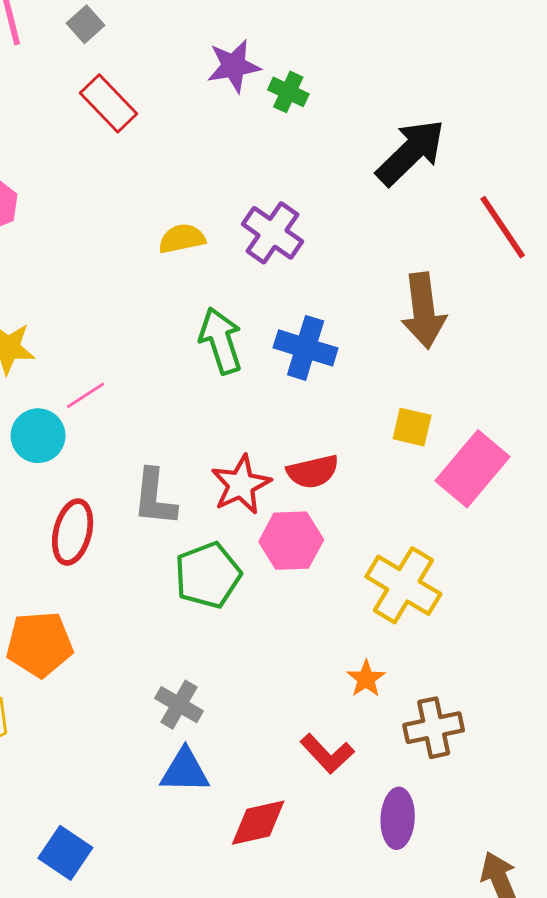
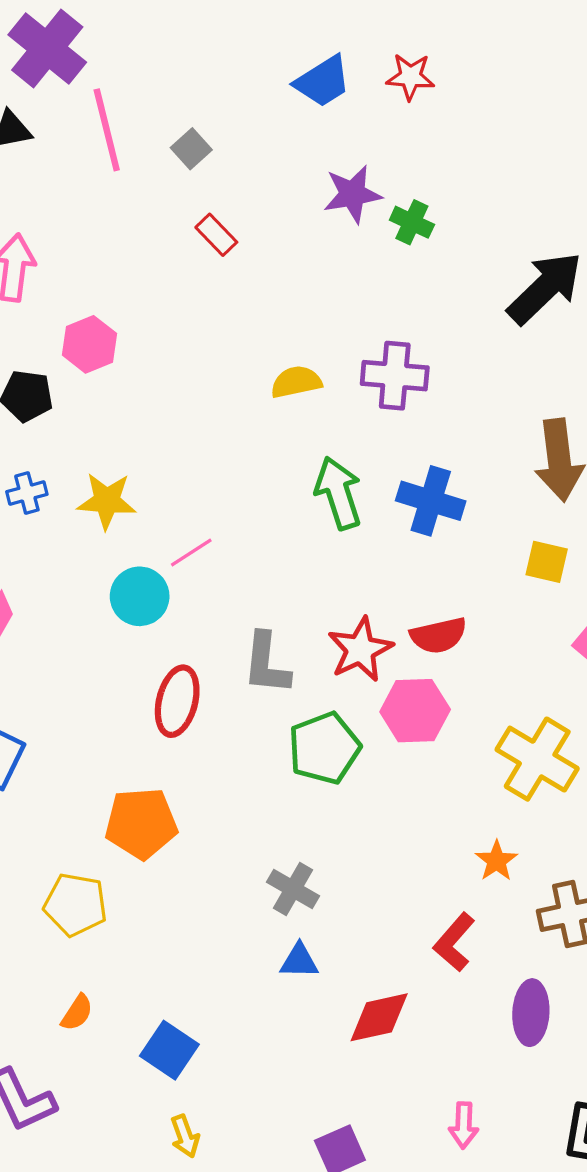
red rectangle: (109, 103) -> (216, 235), size x0.7
purple cross: (272, 233) -> (395, 376), turned -30
yellow square: (412, 427) -> (547, 562), moved
red L-shape: (327, 754) -> (454, 942), turned 84
blue triangle: (185, 771) -> (299, 961), size x0.7

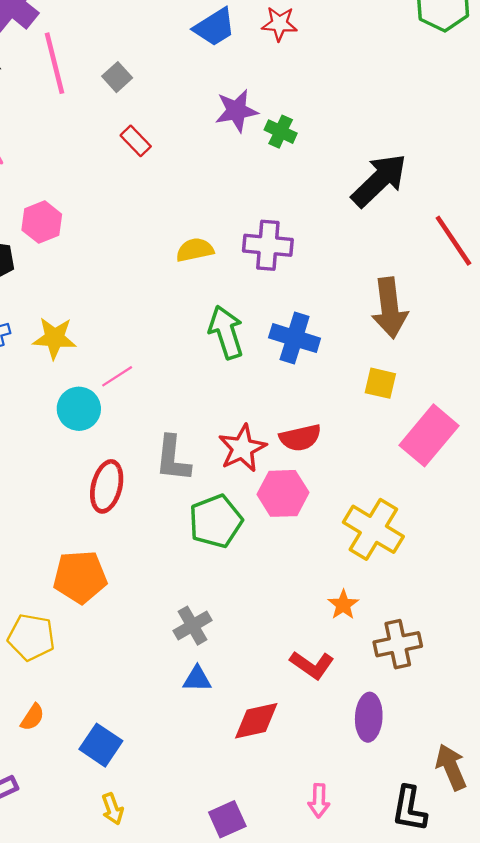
gray cross: (293, 889) -> (192, 626), turned 30
red L-shape: (454, 942) -> (312, 665), turned -96

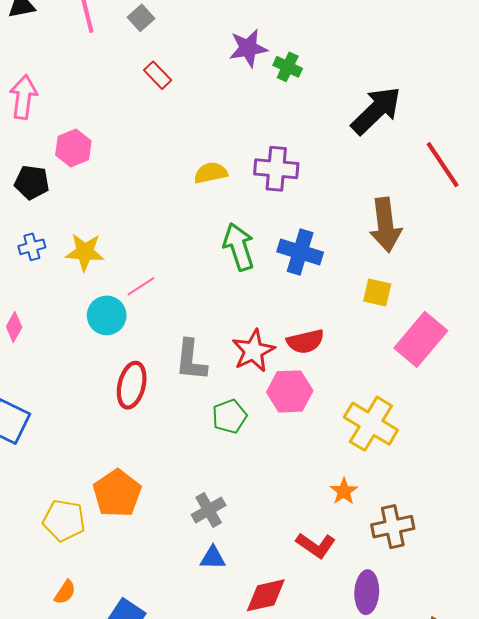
green pentagon: (216, 521) -> (229, 416), size x0.7
orange pentagon: (80, 577) -> (117, 493), moved, turned -30

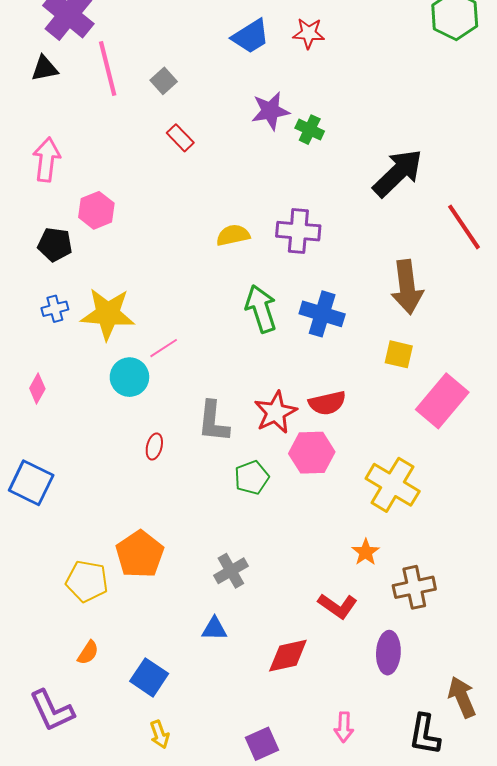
yellow star: (85, 252) -> (108, 314), size x1.4
red ellipse: (132, 385) -> (154, 446), size x0.6
blue triangle: (213, 558) -> (214, 629), moved

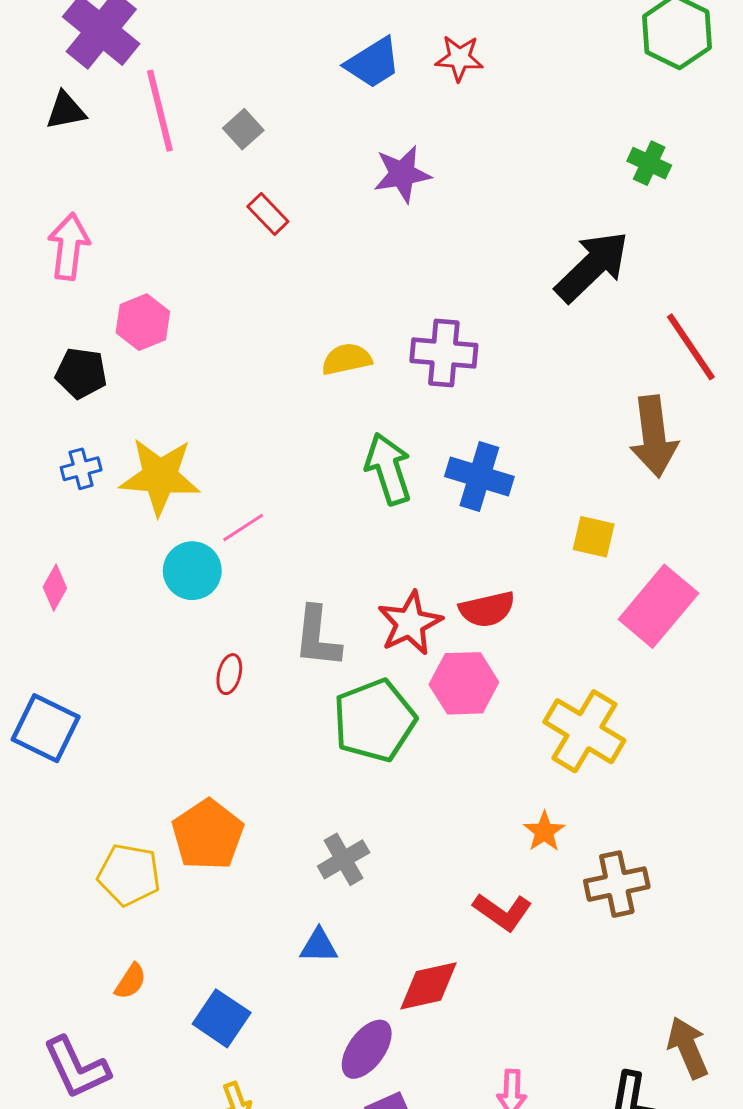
green cross: (310, 130) -> (649, 163), moved
brown arrow: (407, 287) -> (654, 436), moved
green pentagon: (252, 478) -> (374, 720), size x1.6
purple ellipse: (388, 653) -> (367, 1049), moved, turned 33

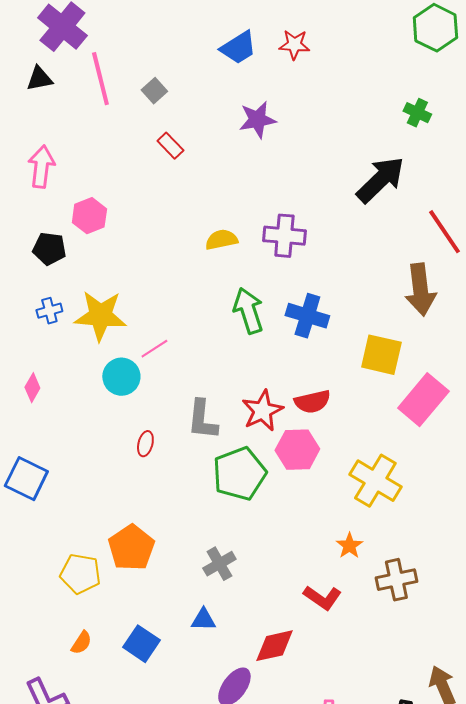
yellow square: (594, 537) -> (381, 355), size x1.5
blue square: (222, 1018) -> (141, 644), moved

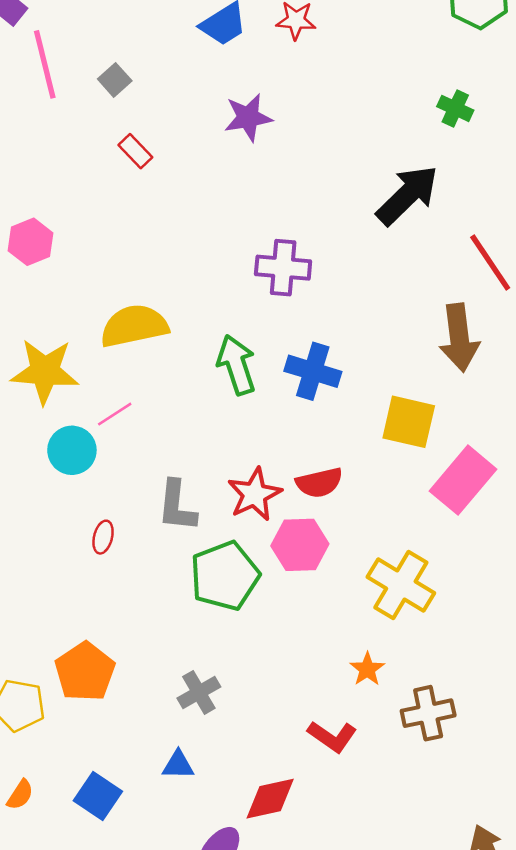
yellow semicircle: (221, 240) -> (134, 326), moved, size x1.6

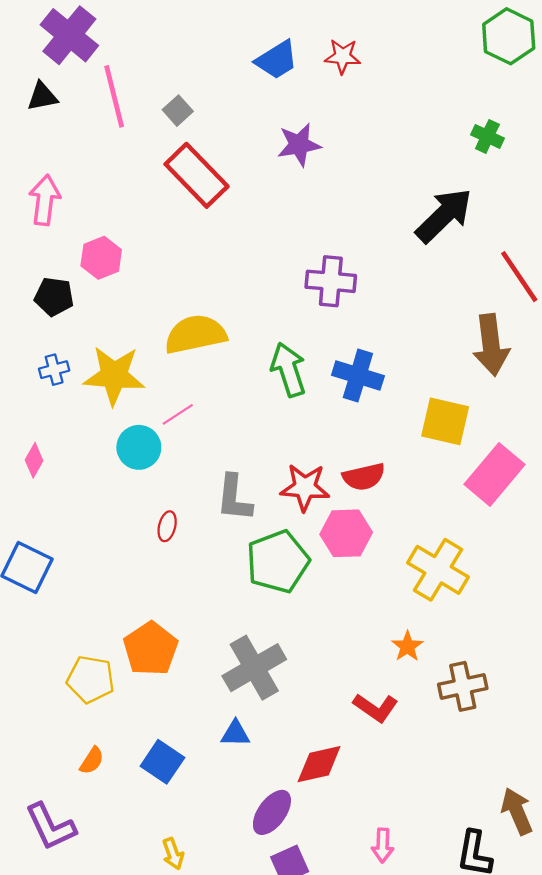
red rectangle: (135, 151) -> (197, 175), size x2.0
red star: (255, 494) -> (305, 487), turned 30
gray cross: (199, 692) -> (254, 668), size x1.6

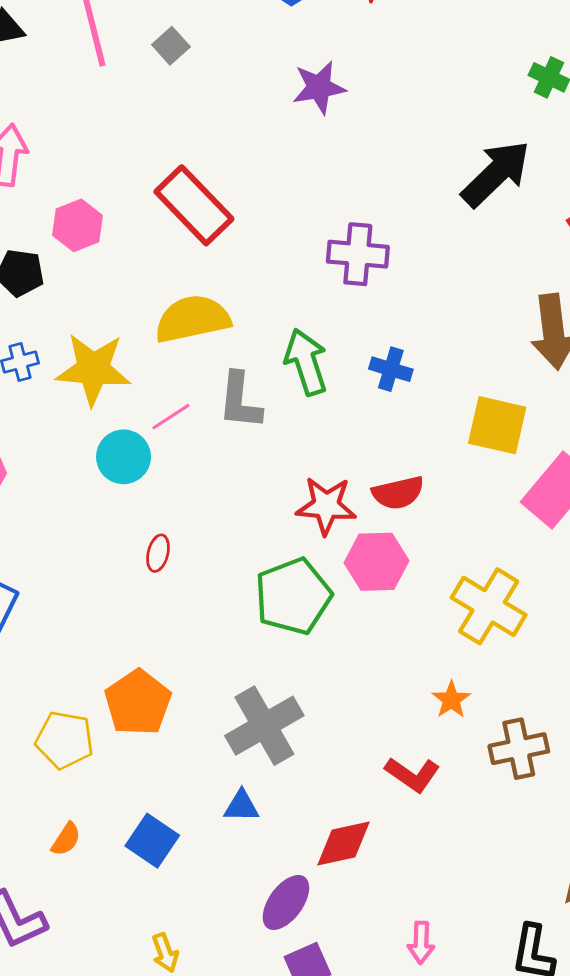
red rectangle: (197, 175) -> (194, 205), moved
blue cross: (358, 376) -> (391, 369), size x0.7
gray L-shape: (234, 498) -> (240, 401), moved

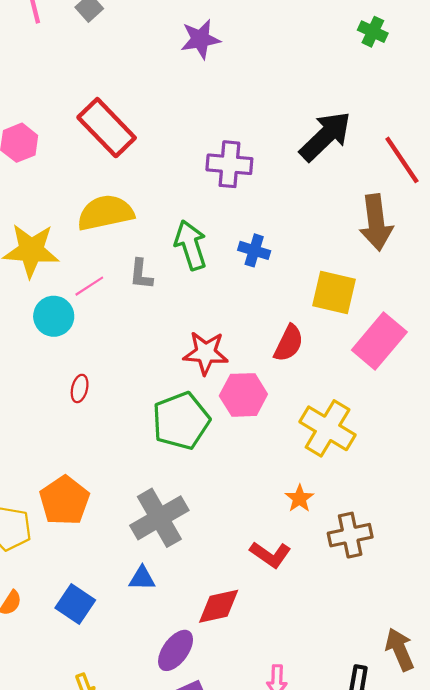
black arrow: (496, 174) -> (325, 136), moved
gray L-shape: (240, 401) -> (141, 274), size x0.7
red semicircle: (398, 493) -> (289, 343), moved, turned -51

